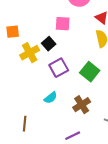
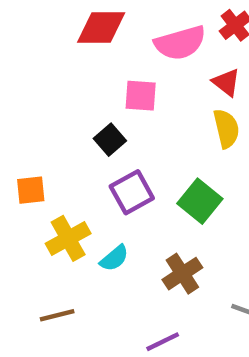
orange square: (13, 32) -> (31, 190), moved
yellow cross: (30, 53) -> (68, 238), moved
brown line: (25, 124) -> (57, 315), turned 70

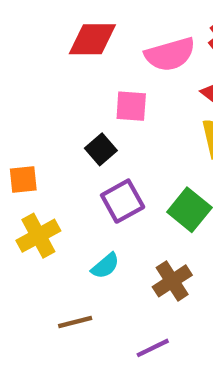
orange square: (31, 190) -> (23, 180), moved
yellow cross: (68, 238) -> (38, 236), moved
brown line: (57, 315) -> (75, 322), moved

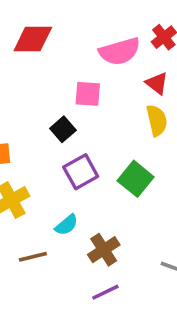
red diamond: (92, 39) -> (33, 39), moved
brown cross: (172, 281) -> (104, 250), moved
brown line: (75, 322) -> (33, 257), moved

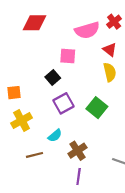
purple line: (105, 292) -> (79, 176), turned -56

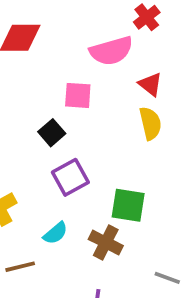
red cross: (114, 22) -> (147, 17), moved
green square: (97, 108) -> (128, 205), moved, turned -30
brown cross: (77, 151) -> (106, 242), moved, turned -30

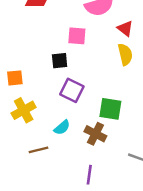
black square: (52, 133) -> (60, 61), turned 35
purple square: (70, 177) -> (72, 90), turned -35

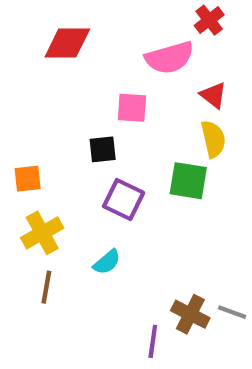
green square: (110, 109) -> (188, 181), moved
brown cross: (95, 134) -> (190, 314), moved
brown line: (38, 150) -> (46, 287), moved, turned -66

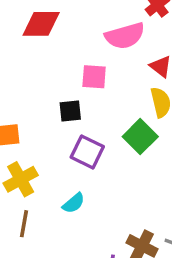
green square: (188, 181) -> (140, 137), turned 36

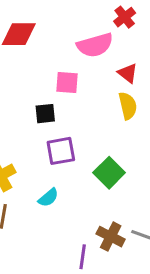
green square: (140, 137) -> (109, 173), moved
purple square: (87, 152) -> (61, 151), turned -36

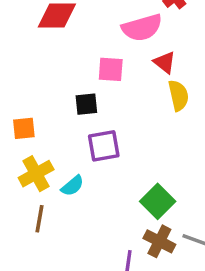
red triangle: (128, 73) -> (165, 62), moved
green square: (109, 173) -> (158, 201), moved
cyan semicircle: (48, 198) -> (73, 186), moved

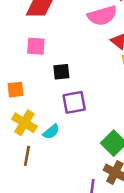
pink square: (111, 69) -> (36, 46), moved
yellow cross: (36, 174) -> (24, 123), turned -30

